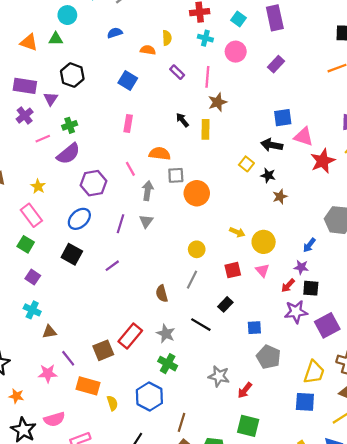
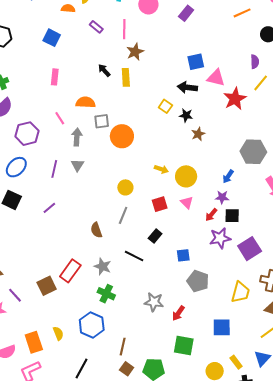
orange rectangle: (88, 386) -> (34, 342), moved, turned 60
blue square: (305, 402) -> (222, 327), moved

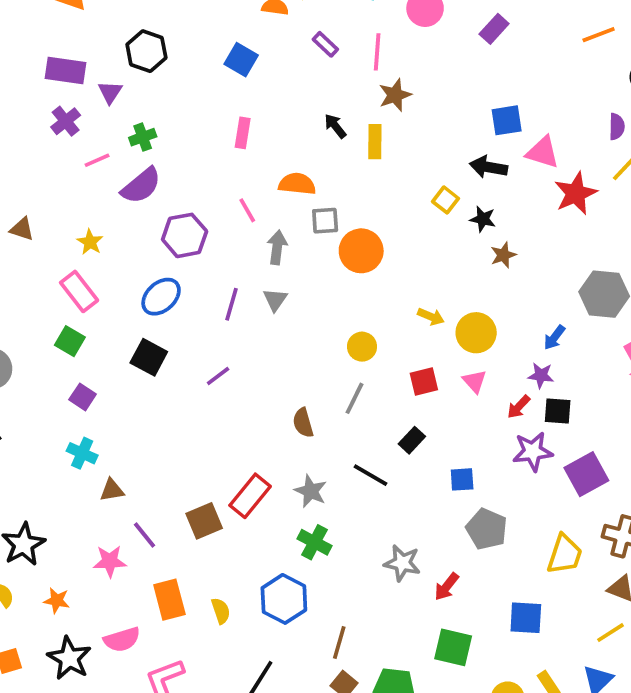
orange rectangle: (34, 342) -> (169, 600), moved

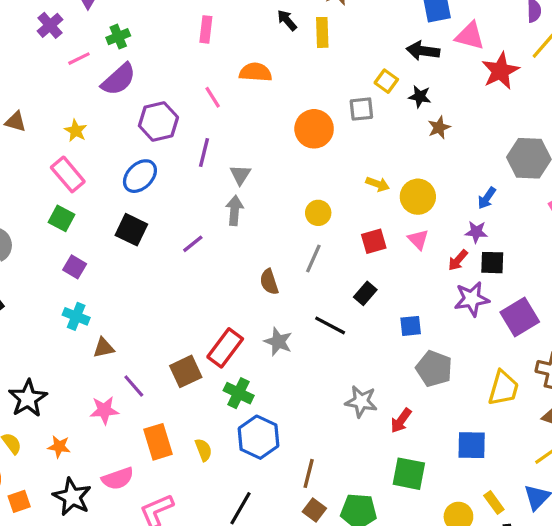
gray square: (325, 221) -> (361, 109), moved
gray arrow: (277, 247) -> (235, 210), moved
purple line: (232, 304) -> (204, 153), moved
green cross: (314, 542) -> (239, 393), moved

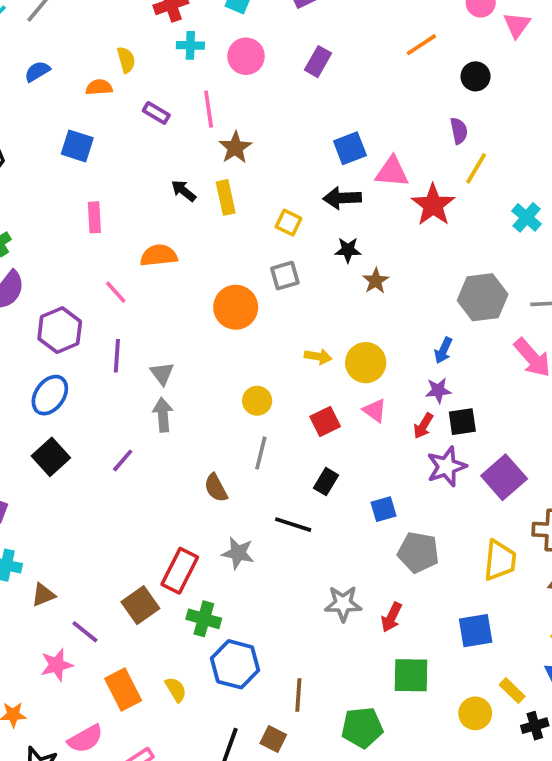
yellow square: (386, 81) -> (288, 223), moved
black square: (131, 230) -> (51, 457), turned 32
brown square: (314, 510) -> (273, 739), moved

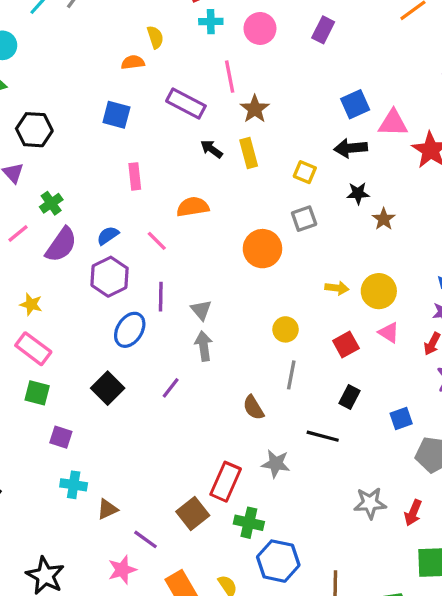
blue semicircle: (37, 71) -> (108, 236), moved
purple rectangle: (156, 113) -> (186, 103), moved, size x1.6
blue ellipse: (50, 395) -> (130, 330), moved

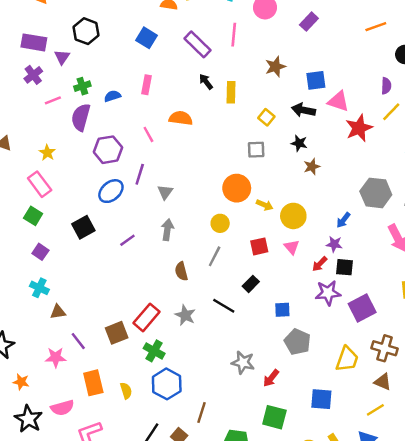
brown star: (255, 109) -> (275, 67), moved
blue semicircle: (108, 236) -> (112, 96), moved
purple semicircle: (61, 245) -> (81, 117), turned 144
orange circle: (262, 249) -> (237, 188), moved
gray arrow: (204, 346) -> (167, 230), moved

